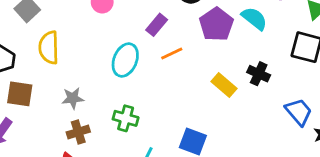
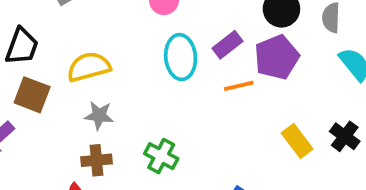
purple pentagon: (216, 24) -> (277, 57), moved
yellow semicircle: (49, 48) -> (89, 67), moved, turned 64
cyan ellipse: (125, 60) -> (181, 57), moved, turned -40

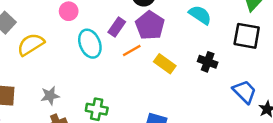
yellow semicircle: (89, 67) -> (31, 44), moved
yellow rectangle: (297, 141) -> (165, 64), moved

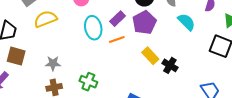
orange line: (132, 51) -> (117, 40), moved
black cross: (208, 62) -> (170, 65), moved

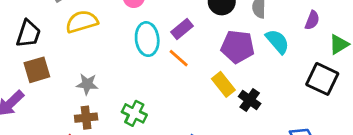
purple pentagon: (144, 22) -> (238, 47), moved, turned 30
orange line: (117, 40) -> (179, 58), turned 56
brown square: (16, 56) -> (37, 70), turned -36

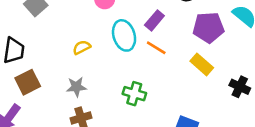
yellow semicircle: (82, 22) -> (82, 47), moved, size x0.6
black cross: (250, 100) -> (240, 87), moved
green cross: (134, 113) -> (134, 94), moved

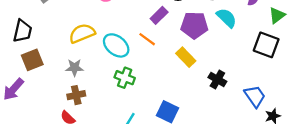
purple rectangle: (154, 20) -> (159, 15), moved
cyan ellipse: (124, 35) -> (116, 45), moved, turned -40
yellow semicircle: (82, 47) -> (82, 33), size x1.6

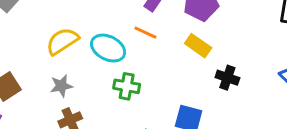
black cross: (217, 79) -> (227, 78), moved

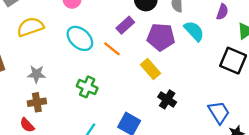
yellow semicircle: (62, 41) -> (30, 27), moved
cyan ellipse: (108, 48) -> (80, 38), moved

